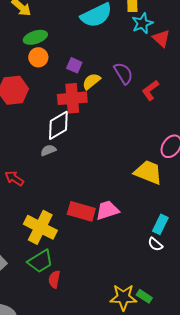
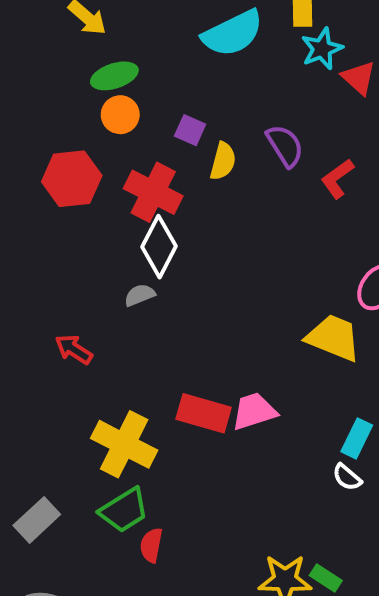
yellow semicircle: (91, 81) -> (223, 161), turned 144
red cross: (72, 98) -> (153, 192), moved, turned 32
white diamond: (58, 125) -> (159, 247), turned -32

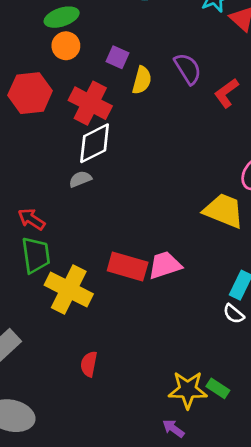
white diamond: (159, 247) -> (95, 143), turned 36
green trapezoid: (124, 510) -> (36, 255), moved, turned -66

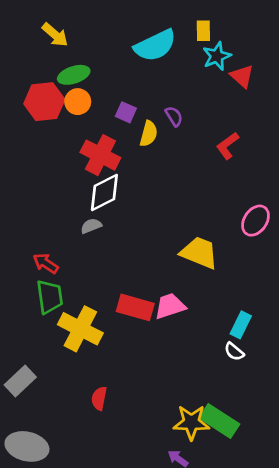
purple semicircle: (188, 69) -> (174, 116), moved, size x0.7
red hexagon: (30, 93) -> (44, 102), moved
yellow trapezoid: (224, 211) -> (199, 253), moved
green rectangle: (218, 388) -> (219, 421), size x1.8

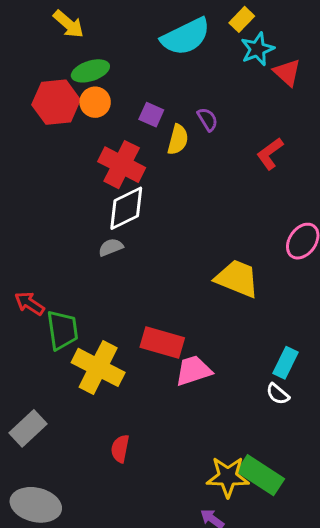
yellow rectangle: (203, 31) -> (242, 19), turned 45
red arrow: (46, 263) -> (30, 303), moved
pink trapezoid: (170, 306) -> (193, 371), moved

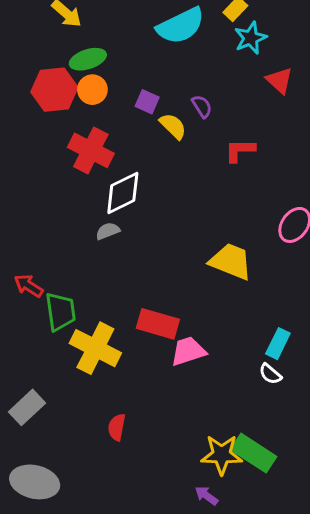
red triangle: (287, 72) -> (279, 80), moved
yellow semicircle: (178, 140) -> (173, 126), turned -60
red L-shape: (270, 154) -> (240, 150), moved, turned 36
red cross: (122, 165) -> (91, 150), moved

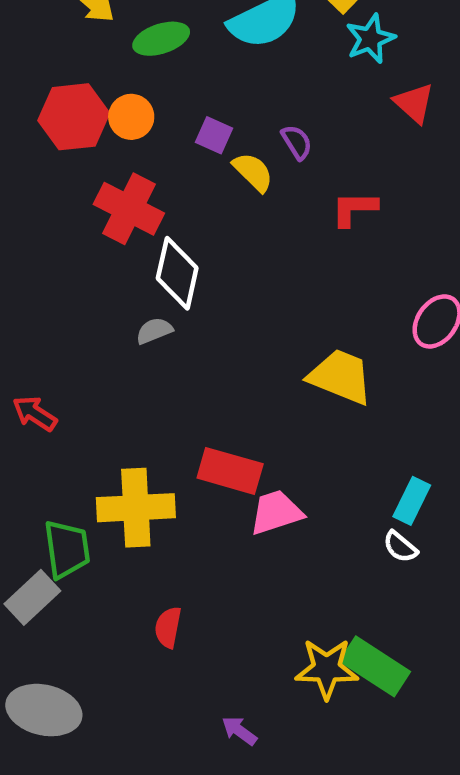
green ellipse: (88, 59) -> (161, 39), moved
white diamond: (123, 193) -> (177, 273), turned -51
green trapezoid: (60, 312) -> (67, 549), moved
yellow cross: (95, 348) -> (136, 508), turned -30
purple arrow: (206, 496) -> (239, 731), moved

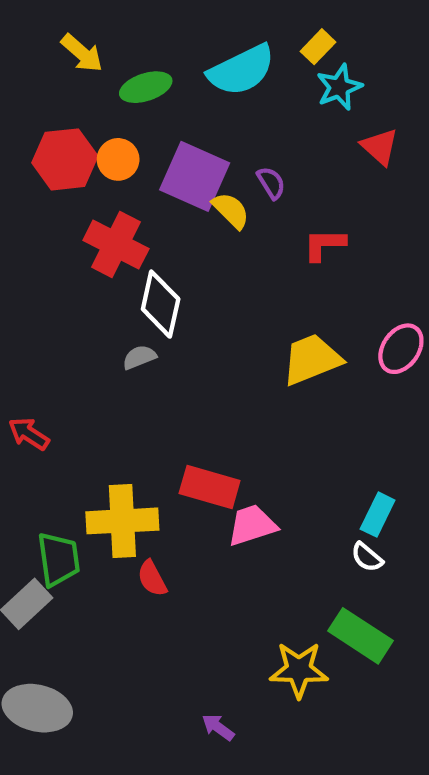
purple square: (214, 135) -> (195, 176), size x2.0
yellow trapezoid: (340, 377) -> (312, 359), moved, turned -44
red semicircle: (168, 627) -> (152, 578), moved, turned -39
green rectangle: (375, 666) -> (361, 636), moved

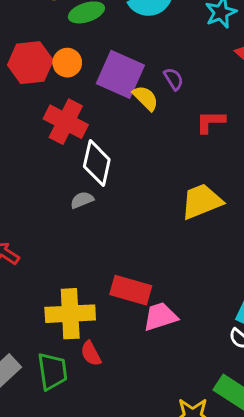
green trapezoid: (59, 559) -> (52, 371), moved

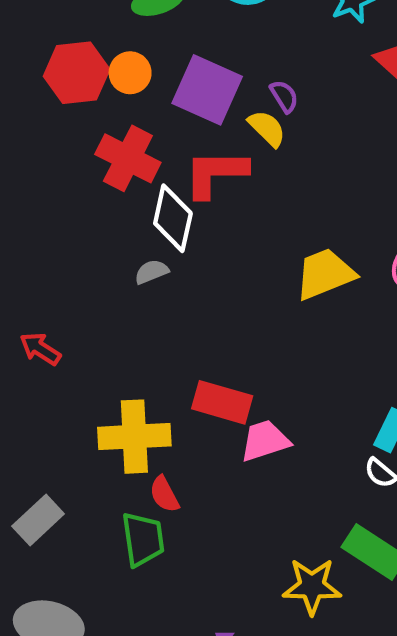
yellow semicircle: (145, 98) -> (267, 128), moved
red L-shape: (210, 122) -> (216, 173), moved, size x1.5
green trapezoid: (52, 371) -> (143, 539), moved

